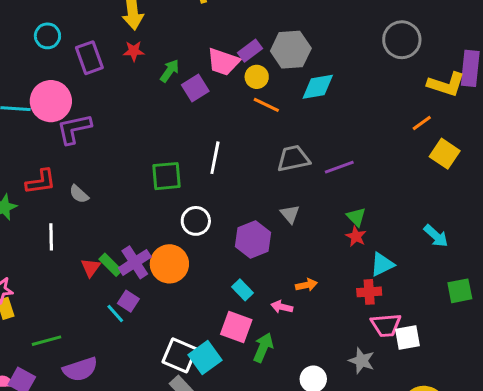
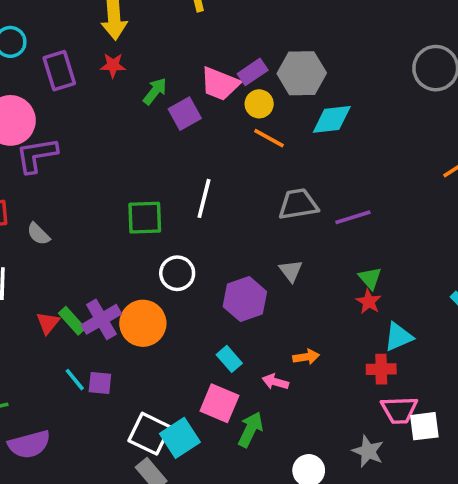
purple square: (128, 301) -> (100, 383), moved, turned -30

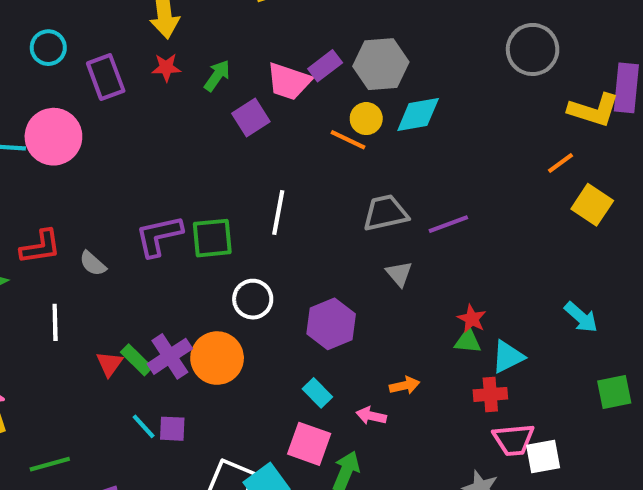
green arrow: (155, 91) -> (217, 76), moved
yellow circle: (259, 104) -> (366, 119), moved
purple L-shape: (37, 155) -> (159, 236), moved
gray triangle: (291, 271) -> (399, 274), moved
green triangle: (370, 278) -> (468, 341), moved, turned -40

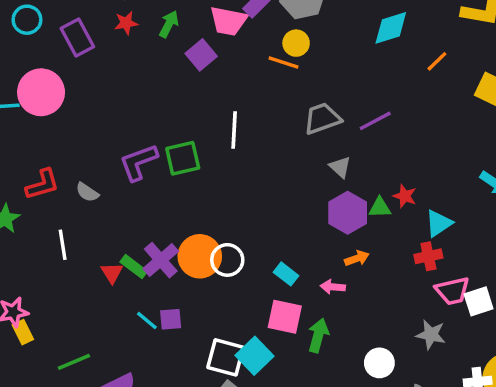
cyan diamond: (418, 114) -> (391, 28), moved
orange line: (561, 163) -> (437, 61), moved
white circle: (253, 299) -> (227, 260), moved
purple hexagon: (331, 324) -> (348, 213), moved
green triangle: (468, 341) -> (380, 208), moved

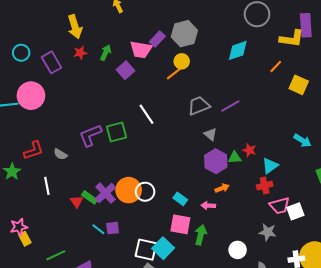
orange line: (437, 61) -> (276, 67), moved
orange line: (283, 63) -> (175, 73), turned -54
white line: (234, 130) -> (147, 114), turned -35

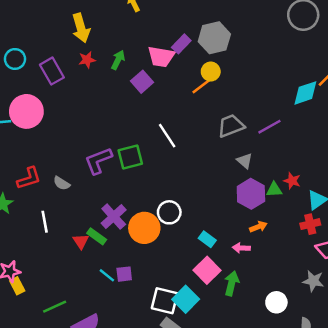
cyan diamond: (238, 50) -> (305, 93), moved
white circle: (145, 192) -> (169, 212), moved
purple cross: (105, 193) -> (114, 217), moved
pink square: (180, 224) -> (207, 270), turned 35

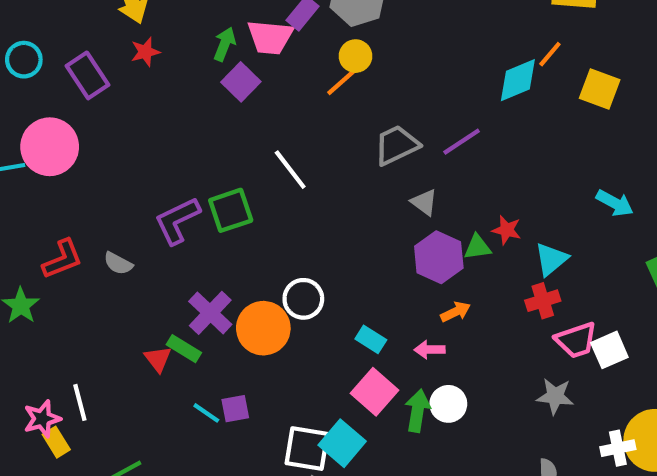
green arrow: (118, 60) -> (225, 44), moved
white line: (45, 222) -> (80, 402), moved
white circle: (276, 302) -> (448, 404), moved

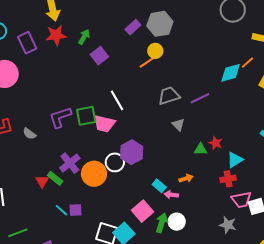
pink trapezoid: (270, 37) -> (104, 124), moved
green arrow: (225, 44) -> (84, 37), moved
red star: (145, 52) -> (56, 35), size x1.5
purple hexagon: (439, 257) -> (132, 152), moved
cyan rectangle: (371, 339) -> (159, 186), moved

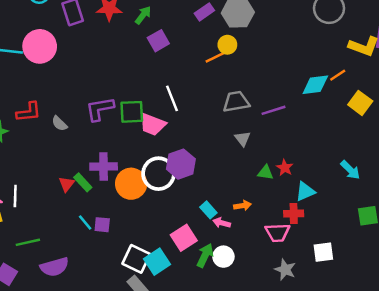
white circle: (115, 162) -> (158, 174), size x1.4
purple cross: (70, 163) -> (104, 166), turned 30
pink trapezoid: (241, 200) -> (278, 233), moved

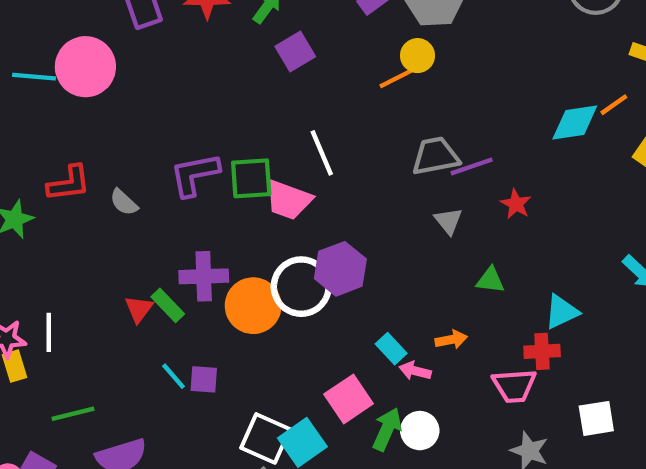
purple line: (274, 110) -> (472, 166), moved
red star: (285, 168) -> (516, 204), moved

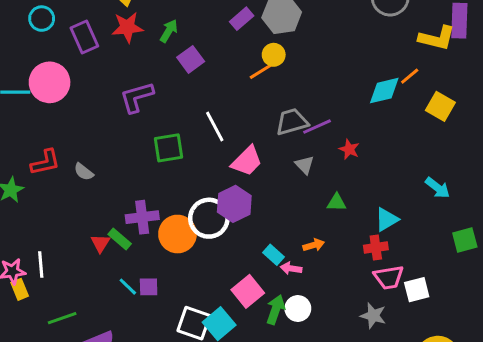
purple L-shape: (195, 175) -> (137, 97), moved
pink trapezoid: (288, 200) -> (247, 161), moved, turned -60
pink trapezoid: (514, 386) -> (389, 277), moved

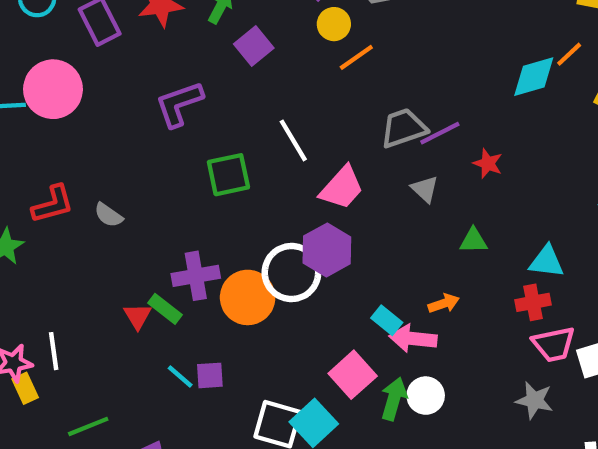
yellow circle: (274, 55) -> (334, 24), moved
cyan triangle: (387, 220) -> (547, 261), turned 40
pink arrow: (291, 268) -> (413, 339), size x1.5

